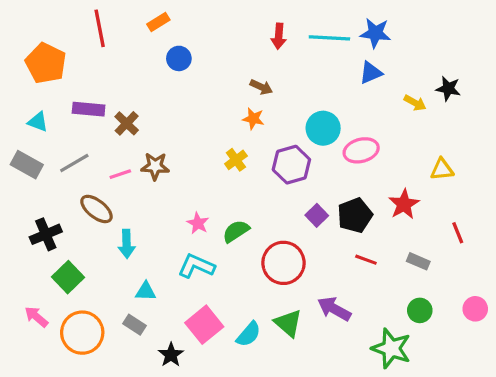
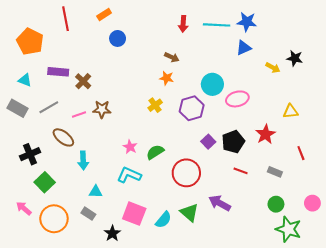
pink square: (204, 325) -> (134, 214), turned -30
green star: (391, 348) -> (288, 229), moved

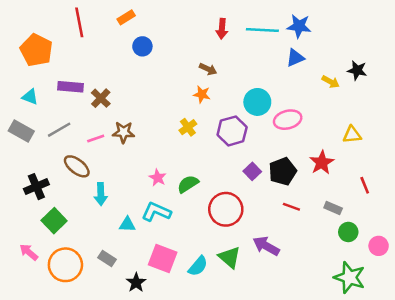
cyan triangle: (96, 192) -> (127, 224), moved
green circle: (276, 204) -> (348, 232), moved

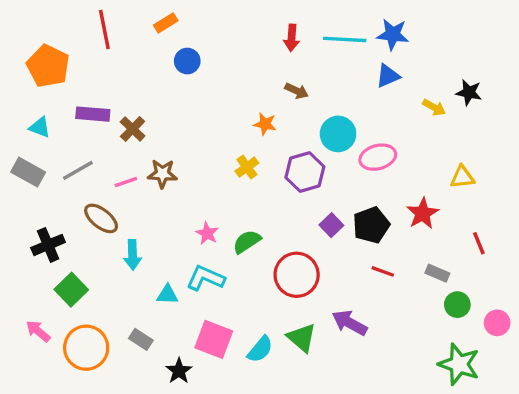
brown arrow: (208, 69) -> (297, 91), moved

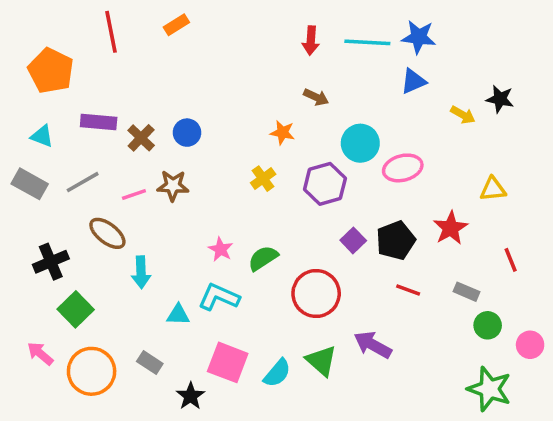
blue circle: (187, 61) -> (187, 133), moved

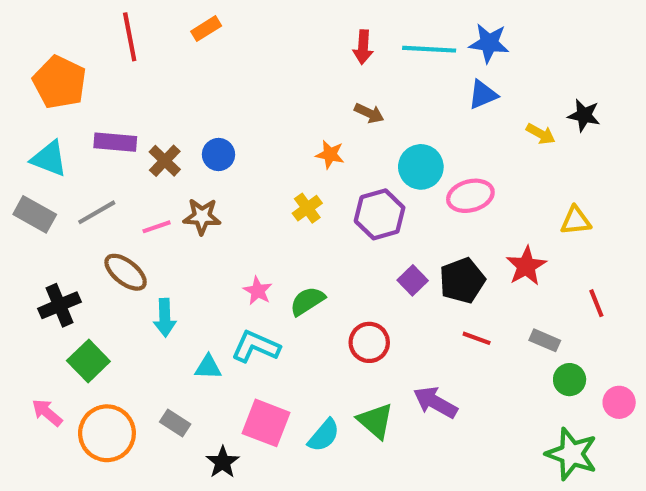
cyan triangle: (42, 136) -> (49, 159), size x1.4
red circle: (316, 293) -> (369, 342), size x0.7

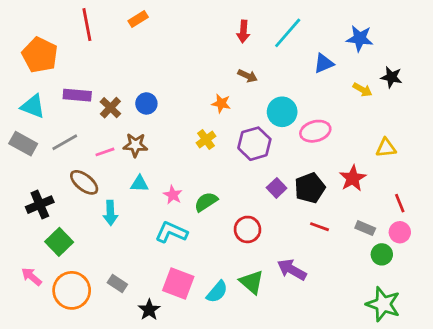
blue star: (489, 43) -> (360, 38), moved
cyan line: (429, 49) -> (288, 33), turned -52
cyan triangle: (208, 367) -> (140, 184), moved
pink circle: (619, 402) -> (400, 232), moved

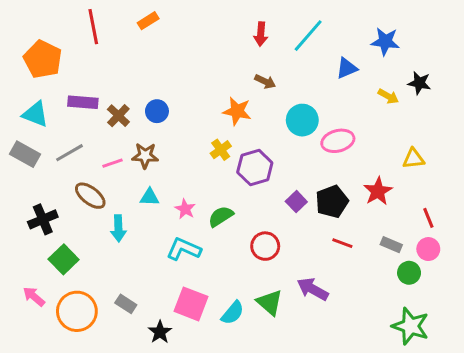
orange star: (221, 103) -> (237, 111), size x1.4
purple hexagon: (254, 144) -> (255, 168), moved

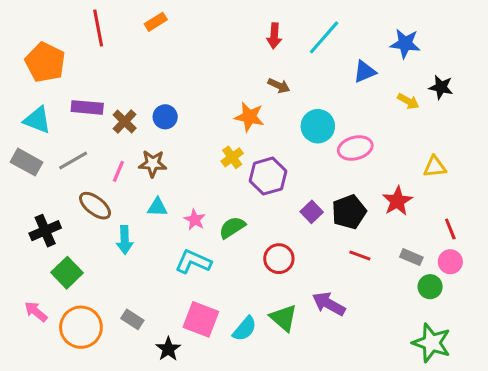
pink line: (112, 163) -> (118, 171), turned -48

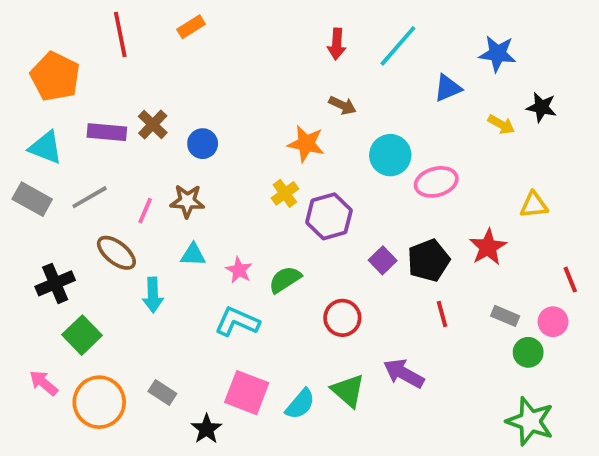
brown cross: (125, 122) -> (153, 124), moved
red line: (450, 229) -> (570, 280), moved
red line: (360, 256) -> (442, 314), turned 55

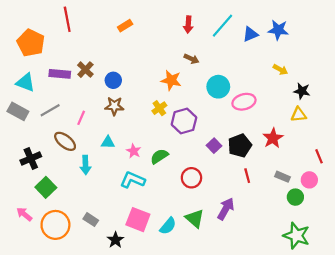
orange rectangle: (191, 27) -> (125, 26), moved
blue triangle: (448, 88) -> (250, 34), moved
black star: (542, 107) -> (302, 91), moved
brown star: (187, 201) -> (114, 106), moved
purple arrow: (404, 373) -> (226, 209), turned 90

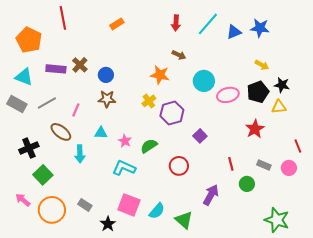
black pentagon: (240, 146) -> (258, 92), moved
green circle: (295, 197) -> (247, 184), moved
green triangle: (195, 218) -> (184, 220), moved

